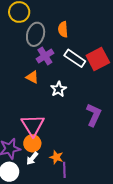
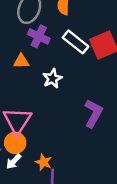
purple cross: (45, 56) -> (39, 36), turned -36
orange triangle: (32, 77) -> (21, 61), turned -32

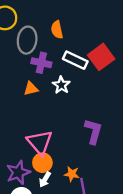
white star: (52, 78) -> (61, 85), moved
purple L-shape: (93, 113) -> (93, 131), moved

